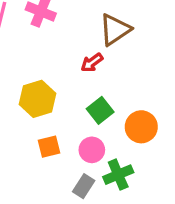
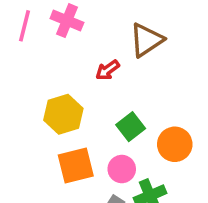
red arrow: (92, 63) -> (108, 70), moved
orange square: (49, 147) -> (76, 165), size x1.5

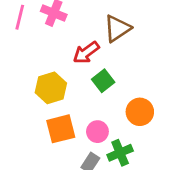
red arrow: (108, 70) -> (86, 52), size x1.4
green square: (131, 127) -> (103, 81), moved

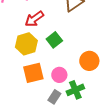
red arrow: (86, 52) -> (34, 19), moved
green square: (103, 81) -> (54, 40), moved

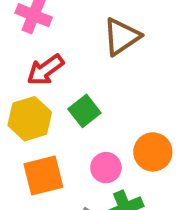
pink circle: (59, 75) -> (106, 168), moved

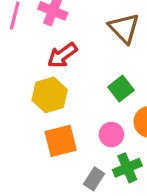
brown triangle: (122, 37) -> (124, 28), turned -40
green square: (84, 111) -> (121, 89), moved

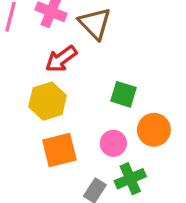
brown triangle: (124, 28) -> (95, 23), moved
green square: (121, 89) -> (124, 94), turned -35

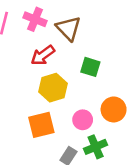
green square: (124, 94) -> (90, 67), moved
yellow hexagon: (48, 101) -> (53, 88), moved

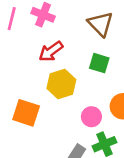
brown triangle: (68, 28) -> (101, 24), moved
orange square: (41, 125) -> (26, 113), moved, turned 32

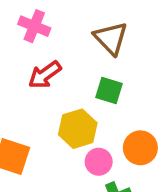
yellow hexagon: (61, 84) -> (78, 129), moved

